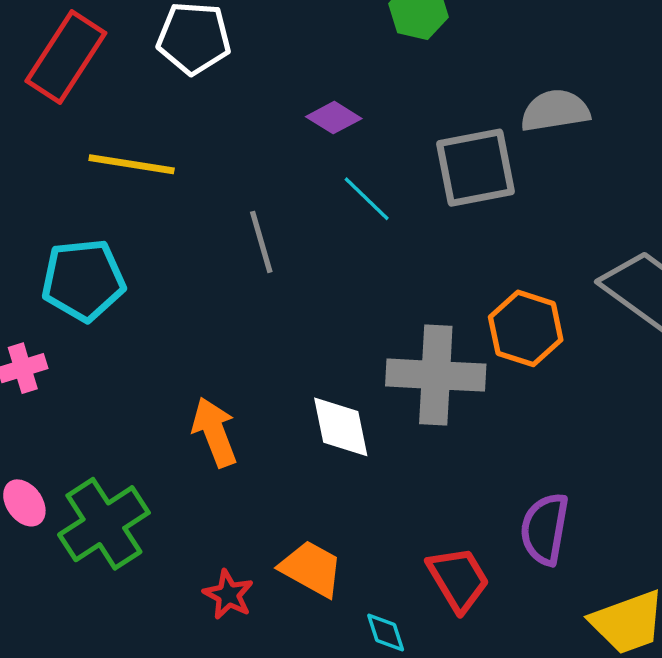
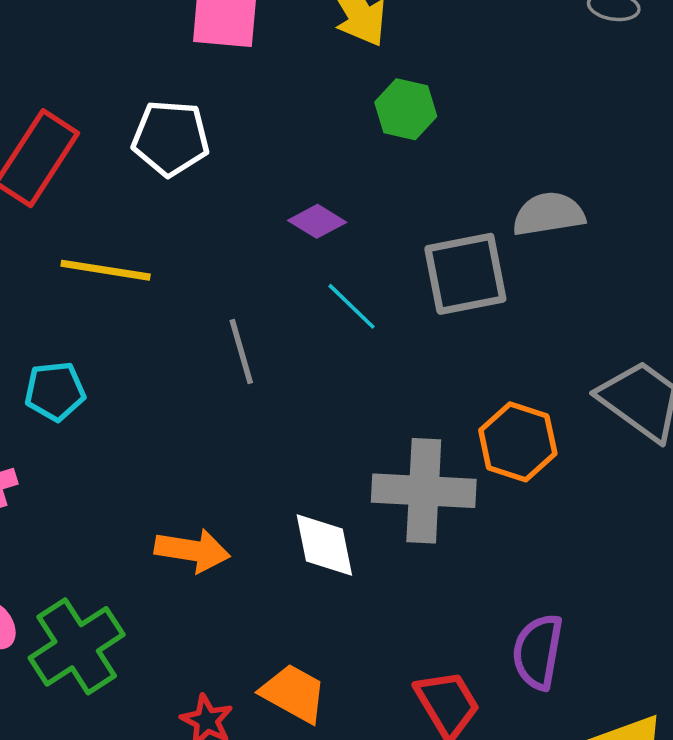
cyan pentagon: (83, 280) -> (55, 391), size x0.7
orange arrow: (215, 432) -> (192, 550), turned 120

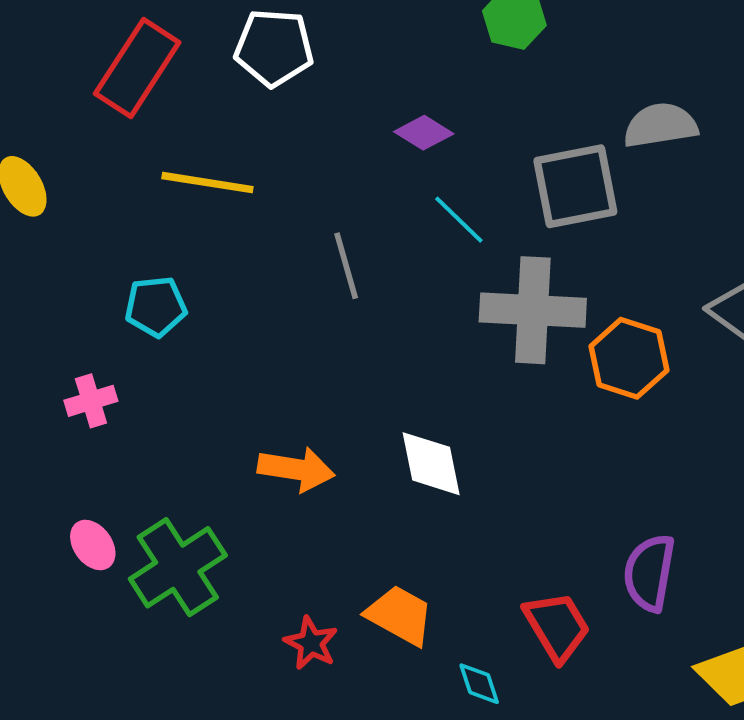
gray cross: (424, 491) -> (533, 310), moved

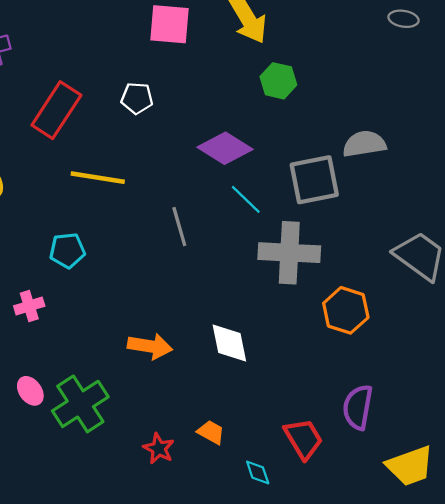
white pentagon: (274, 48) -> (137, 98), size x0.7
purple diamond: (424, 133) -> (225, 148), size x1.6
orange hexagon: (629, 358) -> (346, 310), moved
orange trapezoid: (400, 615) -> (211, 432), size x0.7

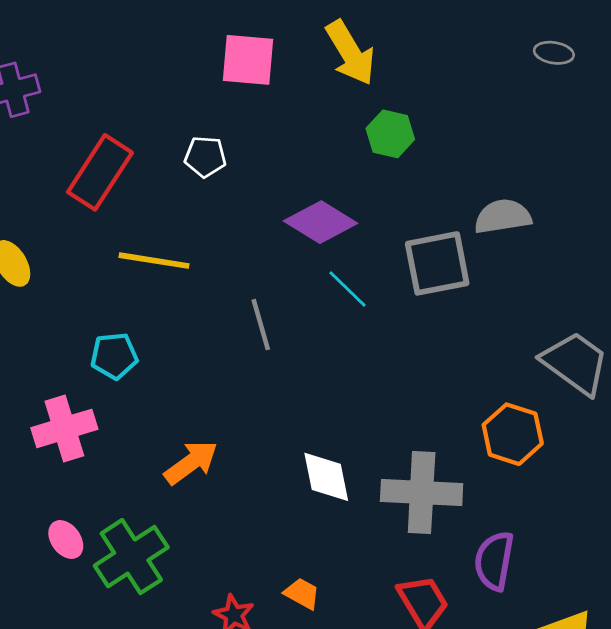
gray cross: (289, 253) -> (422, 493), moved
pink cross: (29, 306) -> (64, 428), size x1.6
orange hexagon: (346, 310) -> (513, 434), moved
orange arrow: (150, 346) -> (191, 463), moved, turned -45

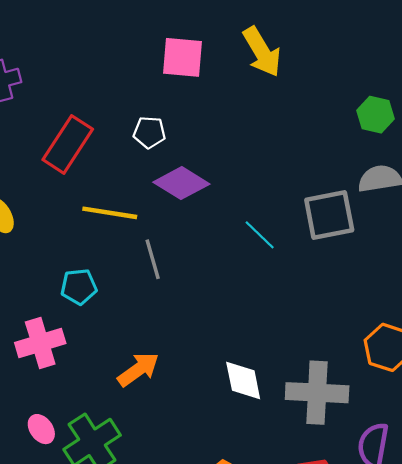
green hexagon: (390, 134) -> (375, 115), moved
purple diamond: (321, 222) -> (181, 183), moved
gray line: (261, 325) -> (153, 259), moved

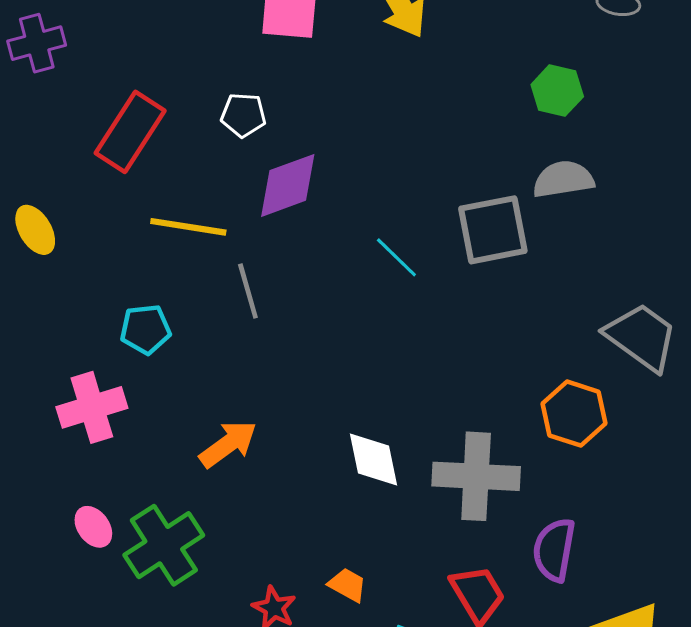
purple diamond: (181, 183) -> (288, 185), turned -52

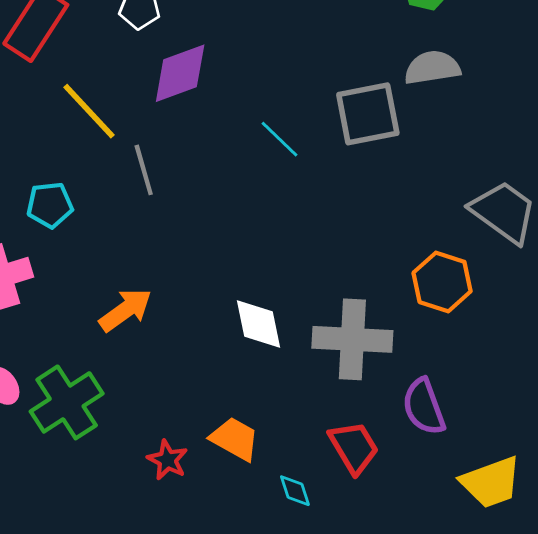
yellow line: (188, 227) -> (89, 111), turned 38
purple semicircle: (554, 550) -> (424, 407), turned -30
orange trapezoid: (347, 585) -> (235, 439), size x1.4

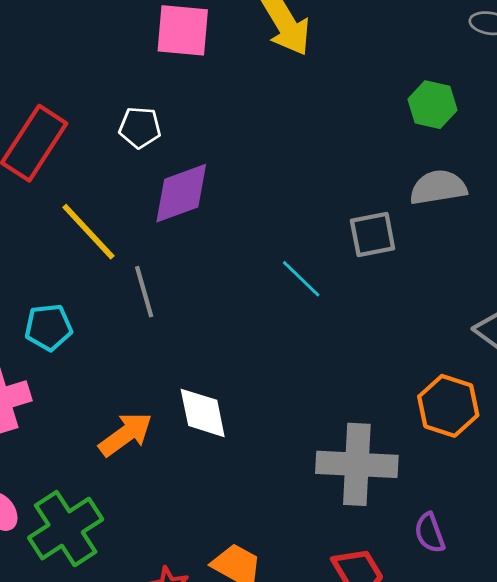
gray square: (368, 114) -> (373, 234), size x0.7
cyan line: (280, 139) -> (301, 279), moved
white diamond: (259, 324) -> (203, 413), moved
purple semicircle: (424, 407) -> (430, 533), size x0.7

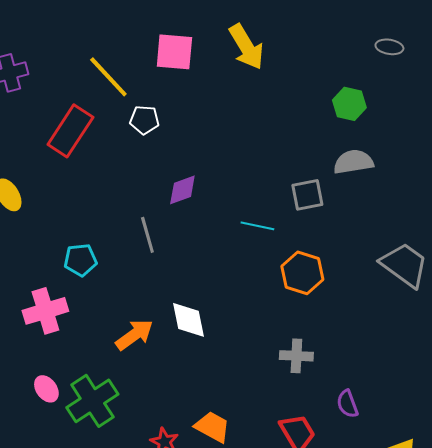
purple diamond: (181, 193) -> (182, 190), moved, size x0.7
yellow line: (88, 232) -> (108, 77), moved
cyan line: (301, 279) -> (257, 226), turned -32
orange hexagon: (448, 406) -> (302, 273), moved
gray cross: (357, 464) -> (296, 356), size x0.6

